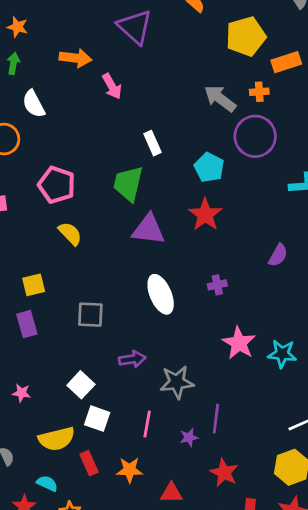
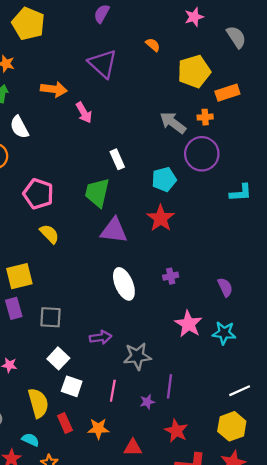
cyan pentagon: (209, 167) -> (164, 179), turned 30
purple semicircle: (278, 255) -> (225, 287), moved, turned -54
yellow square: (34, 285) -> (19, 276), size x1.4
gray square: (90, 315) -> (51, 317), moved
yellow semicircle: (57, 439) -> (38, 403), turned -92

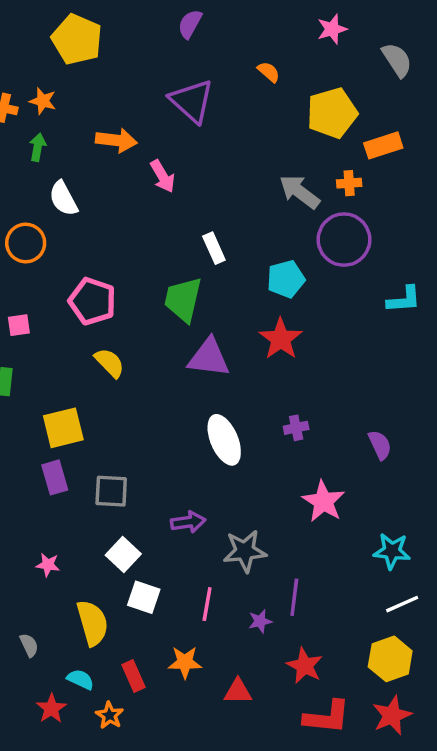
cyan star: (224, 333) -> (392, 551), moved
red rectangle: (65, 423) -> (133, 676), moved

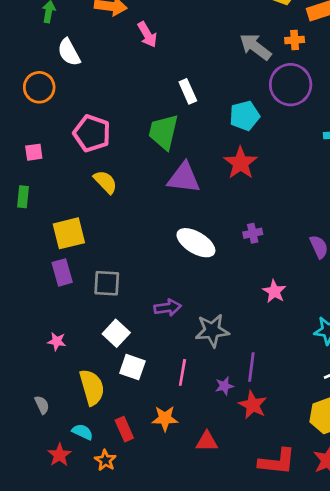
white ellipse: (224, 440) -> (196, 243), turned -36
pink star: (323, 501) -> (274, 291), size x0.7
red star: (305, 666) -> (253, 405), moved

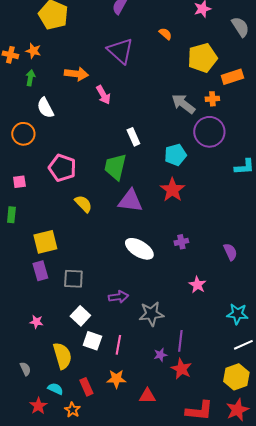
yellow semicircle: (105, 182) -> (83, 204), moved
pink line: (182, 372) -> (118, 345), moved

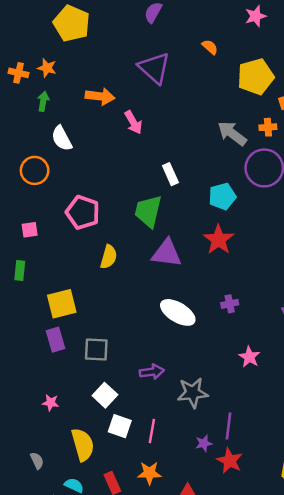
yellow semicircle: (83, 204) -> (109, 257), turned 60

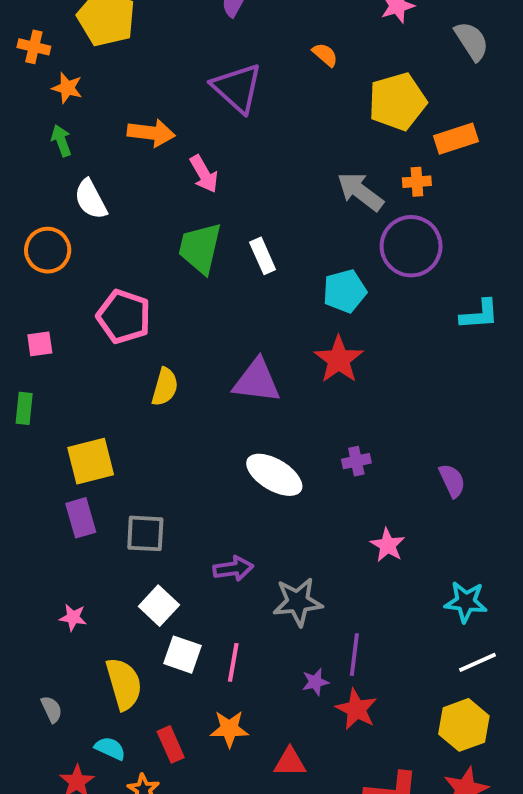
orange cross: (18, 73) -> (34, 47), moved
green arrow: (43, 101) -> (61, 141), turned -30
green trapezoid: (148, 211) -> (200, 248), moved

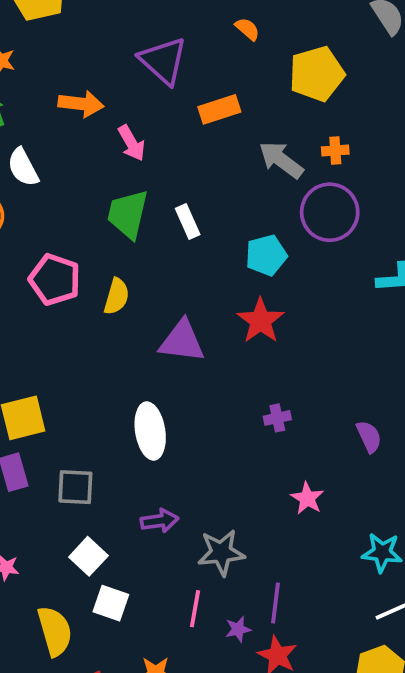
orange rectangle: (456, 139) -> (219, 109), moved
yellow semicircle: (165, 387) -> (117, 296), moved
white ellipse: (274, 475) -> (150, 431), moved, turned 50
pink line: (233, 662) -> (195, 609), moved

